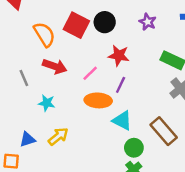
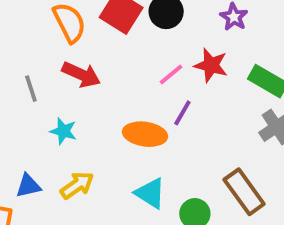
red star: (119, 56) -> (211, 65), moved
pink line: (90, 73) -> (171, 75), moved
cyan triangle: (122, 121) -> (150, 193), moved

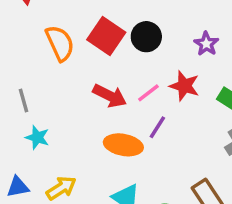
red arrow: (81, 75) -> (110, 96), moved
cyan star: (63, 131) -> (37, 137), moved

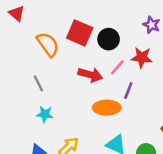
black circle: (146, 37) -> (109, 39), moved
gray line: (24, 101) -> (38, 83), moved

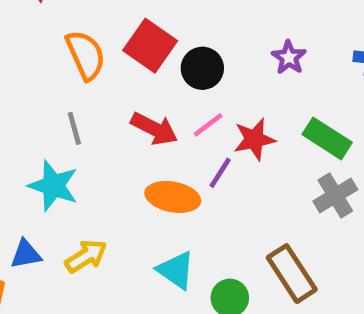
red star: (142, 58) -> (254, 139), moved, turned -30
gray line: (38, 83) -> (74, 128), moved
cyan star: (45, 114) -> (53, 186), size x1.5

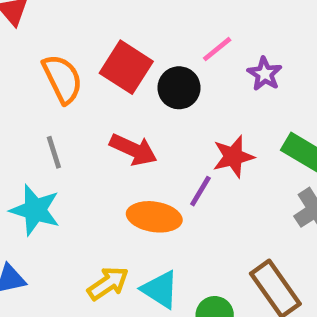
pink line: (208, 125) -> (217, 49), moved
yellow arrow: (86, 256) -> (108, 283), moved

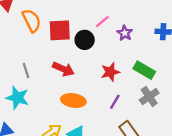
red square: (126, 67) -> (60, 30), turned -35
orange semicircle: (62, 79) -> (32, 21), moved
purple line: (200, 191) -> (115, 102), moved

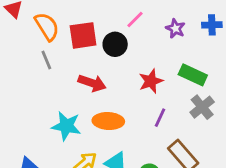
purple star: (125, 33) -> (175, 28), moved
gray line: (26, 71) -> (46, 60), moved
cyan star: (17, 98) -> (66, 126), moved

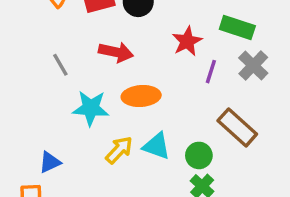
gray line: (46, 60) -> (60, 65), moved
purple line: (160, 118) -> (211, 72), moved

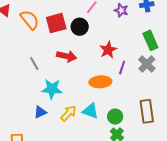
green rectangle: (237, 28) -> (150, 40), moved, turned 48
orange ellipse: (141, 96) -> (100, 82), moved
brown rectangle: (237, 127) -> (147, 111), moved, turned 40
blue triangle: (50, 162) -> (40, 112), moved

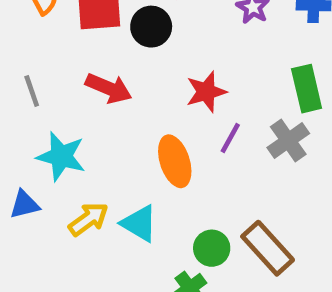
orange ellipse: (100, 82) -> (175, 161), turned 65
brown rectangle: (147, 111) -> (268, 248), turned -45
green circle: (115, 117) -> (212, 248), moved

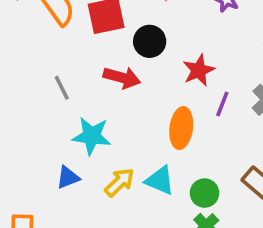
black circle: (151, 27) -> (150, 41), moved
orange ellipse: (175, 161) -> (181, 128), turned 33
green circle: (212, 248) -> (205, 193), moved

